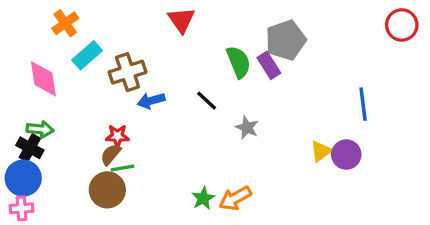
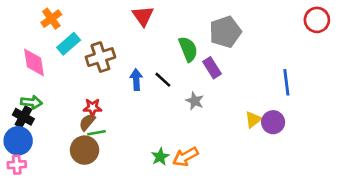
purple rectangle: (269, 65) -> (212, 68), moved
blue arrow: (151, 101) -> (136, 80), moved, turned 102

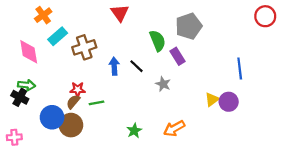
green line: (96, 133) -> (96, 103), moved
blue circle: (18, 141) -> (52, 117), moved
orange arrow: (185, 157) -> (174, 128), moved

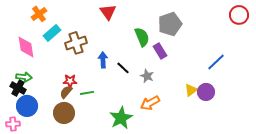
black line: (136, 66) -> (123, 68), moved
blue line: (240, 68) -> (216, 62), turned 54
blue circle: (52, 117) -> (27, 106), moved
orange arrow: (174, 128) -> (150, 103), moved
green star: (134, 131) -> (121, 118), size x1.6

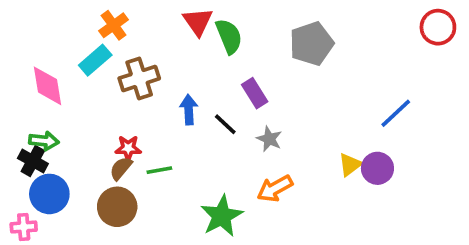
orange cross: (39, 14) -> (114, 25), moved
green semicircle: (142, 37) -> (229, 36), moved
purple rectangle: (160, 51) -> (255, 93), moved

